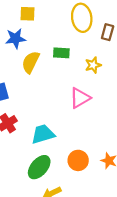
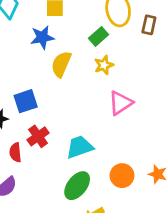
green rectangle: (61, 53) -> (99, 36), moved, turned -42
yellow star: (93, 65) -> (104, 65), moved

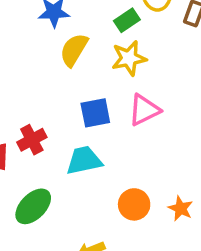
yellow star: (104, 65) -> (129, 58), size x1.4
blue square: (26, 101) -> (95, 113), moved
green ellipse: (77, 186) -> (33, 206), moved

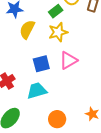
orange circle: (134, 204) -> (57, 119), moved

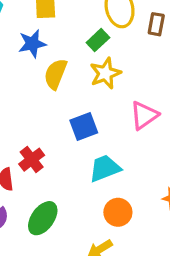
pink triangle: (68, 60) -> (144, 115), moved
cyan trapezoid: (37, 91) -> (105, 168), moved

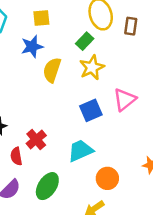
blue square: (84, 126) -> (91, 110), moved
cyan trapezoid: (105, 168) -> (80, 151), moved

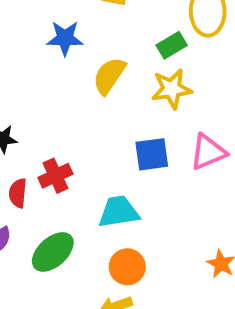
blue star: (32, 47) -> (65, 38), moved
orange circle: (107, 178) -> (127, 267), moved

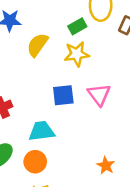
pink triangle: (208, 152) -> (99, 95), turned -45
orange circle: (127, 267) -> (35, 162), moved

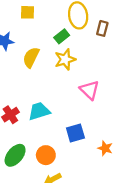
blue square: (63, 95) -> (75, 133), moved
cyan trapezoid: (42, 131) -> (39, 111), moved

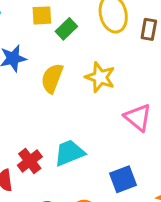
green rectangle: (62, 36) -> (66, 29), moved
yellow star: (65, 59) -> (100, 77), turned -30

